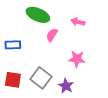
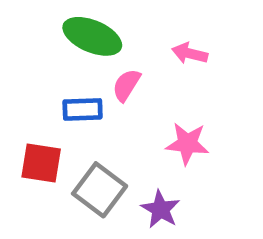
blue rectangle: (13, 45) -> (83, 109), moved
red square: (13, 80) -> (41, 163), moved

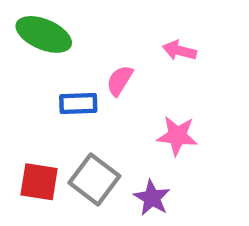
green ellipse: (92, 36) -> (44, 34), moved
red square: (41, 163) -> (39, 182), moved

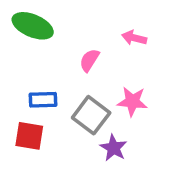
blue rectangle: (78, 103) -> (43, 100), moved
gray square: (94, 179) -> (91, 115), moved

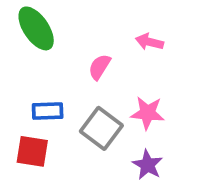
green ellipse: (33, 26) -> (36, 28), turned 33
purple star: (113, 148) -> (147, 165), moved

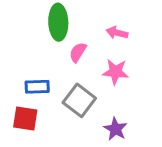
green ellipse: (36, 28) -> (58, 22), moved, turned 32
pink star: (147, 113) -> (115, 72), moved

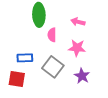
pink semicircle: (78, 52) -> (52, 35), turned -32
purple star: (115, 129) -> (82, 76), moved

